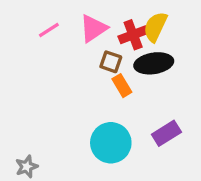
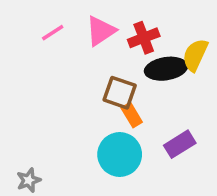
yellow semicircle: (155, 27) -> (195, 55), moved
brown square: (111, 62) -> (120, 93), moved, size x1.4
orange rectangle: (122, 86) -> (132, 115), moved

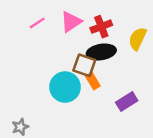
black ellipse: (166, 69) -> (101, 52), moved
cyan circle: (120, 154) -> (65, 87), moved

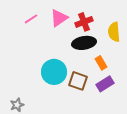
yellow semicircle: (138, 39) -> (114, 32), turned -30
brown square: (84, 65) -> (78, 81), moved
orange rectangle: (93, 81) -> (101, 63), moved

